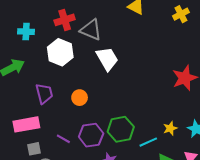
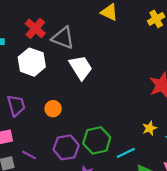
red cross: (65, 20) -> (35, 28), turned -30
yellow star: (170, 128) -> (150, 128), moved
purple line: (63, 139) -> (29, 155), moved

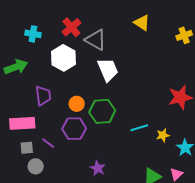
green hexagon: (97, 140) -> (102, 111), moved
purple hexagon: (66, 147) -> (74, 129), moved
cyan line: (126, 153) -> (139, 128), moved

